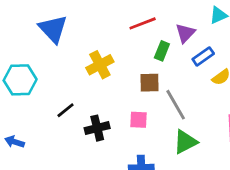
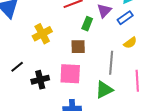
blue rectangle: (203, 56) -> (125, 18), moved
gray line: (176, 105) -> (111, 63), moved, turned 35
pink square: (138, 120) -> (70, 74), size x1.6

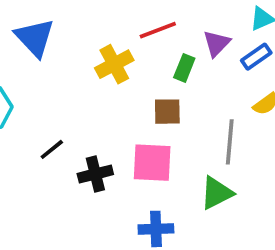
yellow cross: (42, 34) -> (114, 64), moved

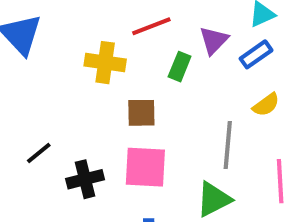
yellow cross: (114, 64) -> (105, 63), turned 36
brown square: (167, 112) -> (141, 113), moved

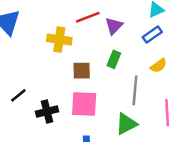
purple triangle: (214, 40) -> (114, 26), moved
green rectangle: (180, 67) -> (114, 59), moved

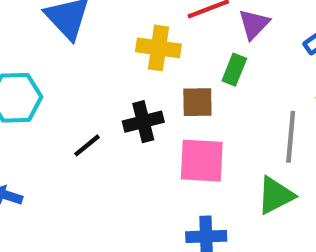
green rectangle: (114, 59) -> (234, 70), moved
black cross: (47, 111) -> (143, 122), moved

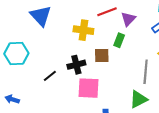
pink square: (202, 161) -> (89, 88), moved

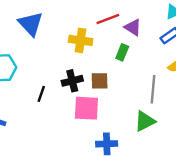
purple triangle: (128, 19) -> (133, 27), turned -42
brown square: (102, 56) -> (100, 81), moved
black line: (50, 76) -> (41, 94), turned -32

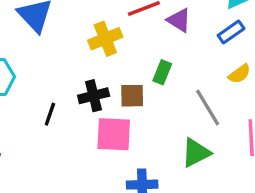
yellow cross: (81, 40) -> (105, 39), turned -30
green rectangle: (122, 52) -> (162, 72), moved
gray line: (153, 89) -> (208, 107), turned -36

